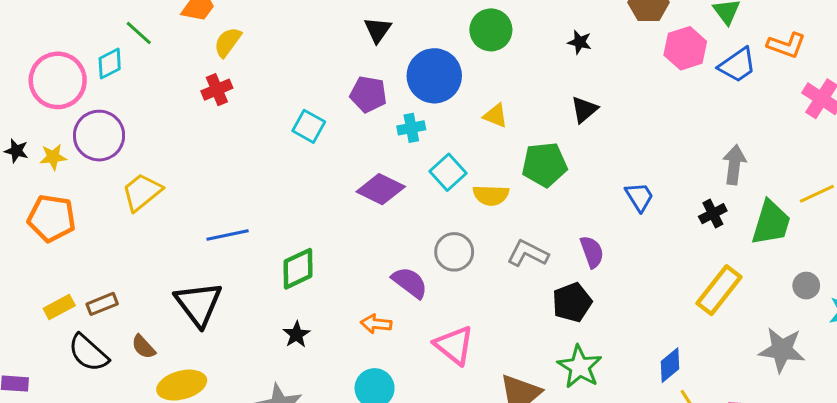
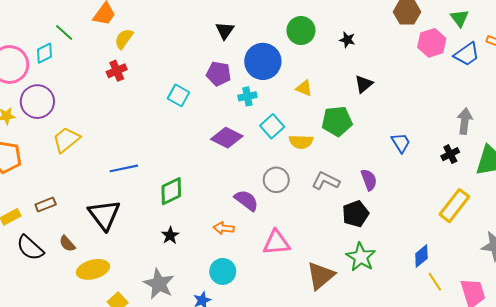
black star: (580, 42) -> (347, 40), moved
brown rectangle: (102, 304) -> (46, 205), moved
pink triangle: (454, 345) -> (276, 243), turned -44

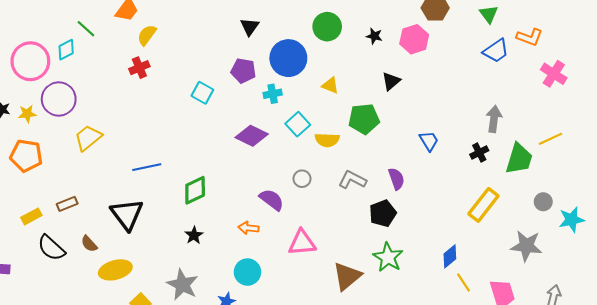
pink hexagon: (432, 43) -> (414, 39), moved
gray circle: (276, 180) -> (302, 179), size x0.7

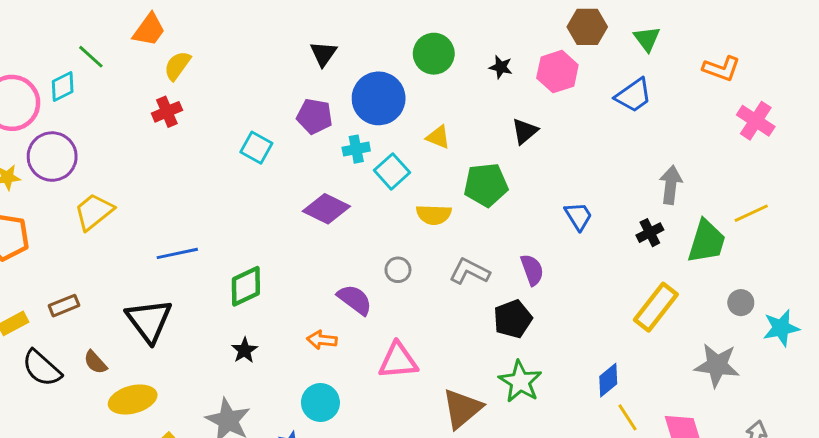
green triangle: (489, 14) -> (647, 39), moved
blue trapezoid: (496, 51) -> (633, 95), moved
cyan square: (298, 124) -> (392, 171), moved

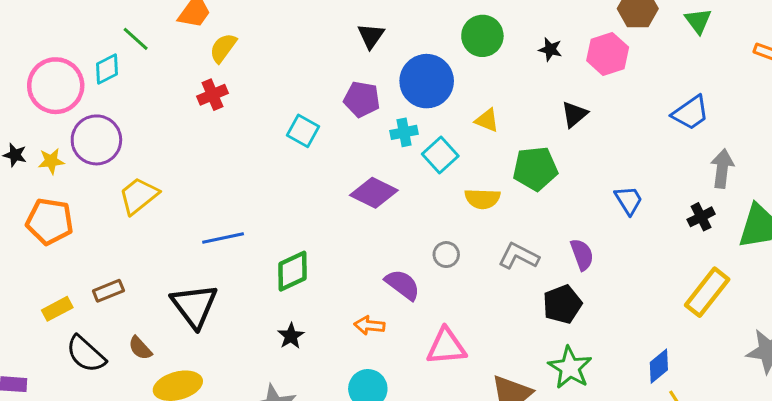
blue trapezoid: (633, 95) -> (691, 113), moved

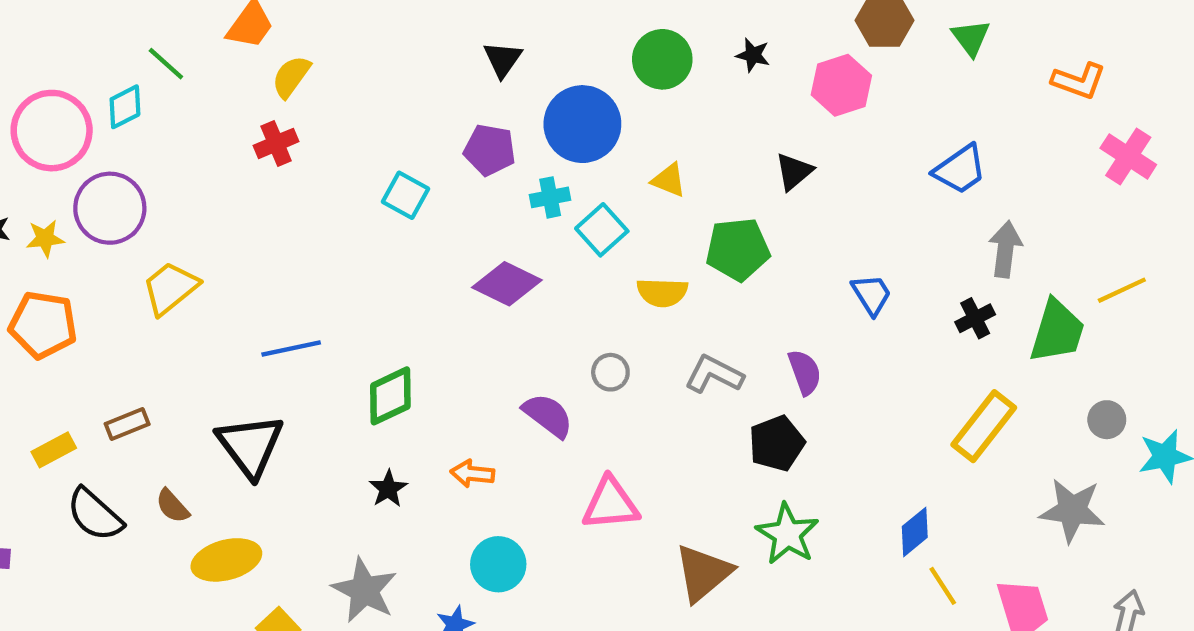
black star: (550, 49) -> (753, 55), moved
orange arrow: (369, 325) -> (472, 474), moved

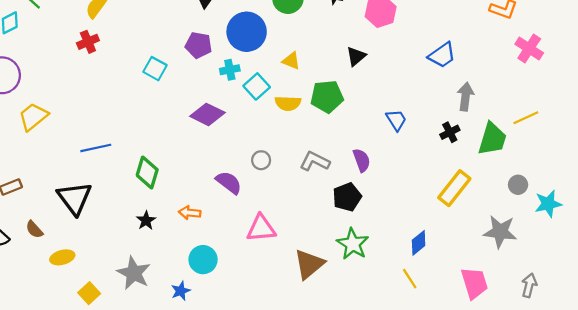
yellow semicircle: (662, 292) -> (288, 103), moved
green diamond: (390, 396) -> (147, 172), turned -48
yellow ellipse: (226, 560) -> (62, 257), size x0.7
yellow line: (943, 586) -> (410, 279), moved

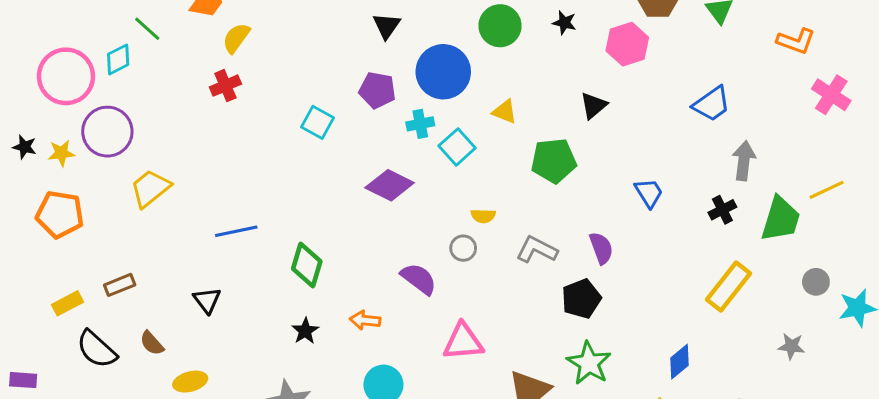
yellow semicircle: (288, 103) -> (483, 216), moved, size x0.7
black triangle: (75, 198) -> (207, 300), size x0.6
gray star: (500, 232) -> (791, 346), size x0.6

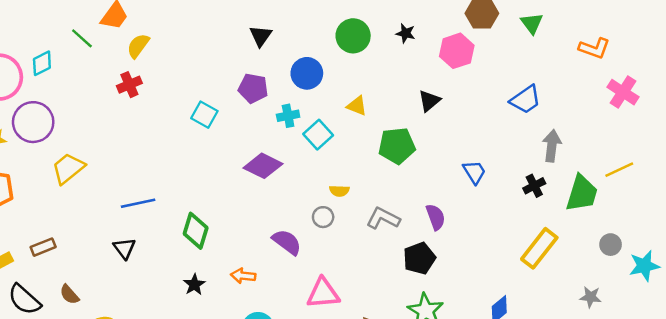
green line: (147, 29) -> (82, 38), moved
blue circle: (443, 72) -> (307, 73), size x0.7
black triangle: (207, 300) -> (124, 248), moved

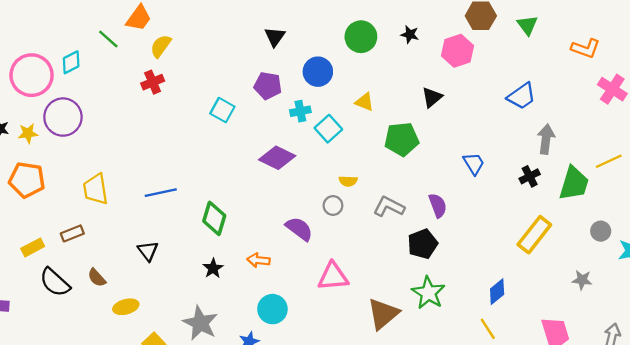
yellow trapezoid: (68, 168) -> (96, 189), moved, turned -60
black triangle: (124, 248) -> (148, 251), moved

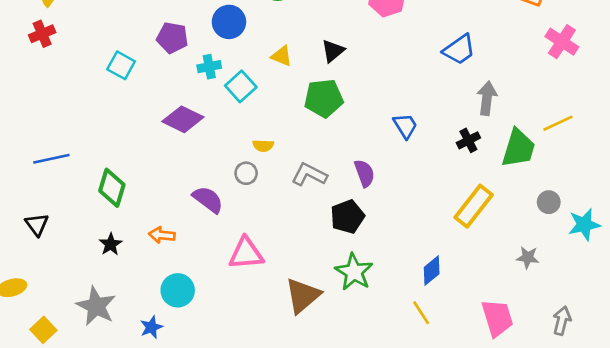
black triangle: (432, 97) -> (333, 51), moved

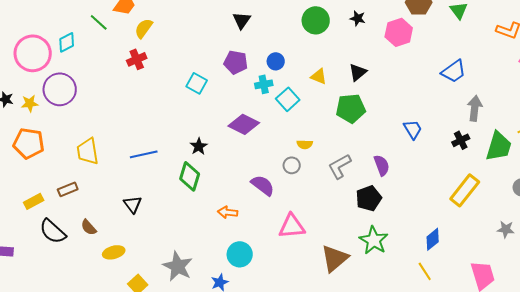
blue circle: (229, 22) -> (276, 61), moved, size x0.7
gray L-shape: (309, 175) -> (340, 166), turned -56
black star: (111, 244) -> (199, 146), moved

